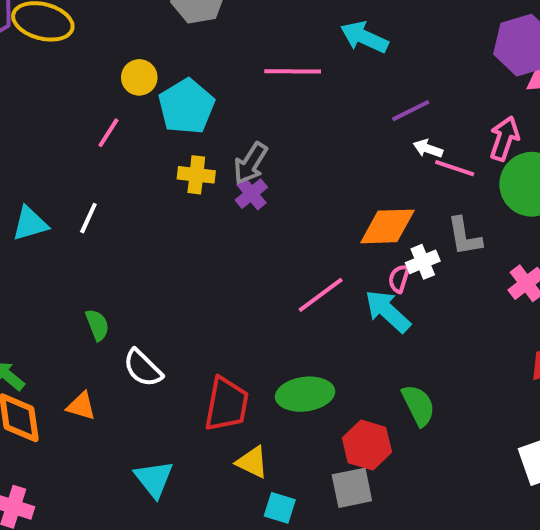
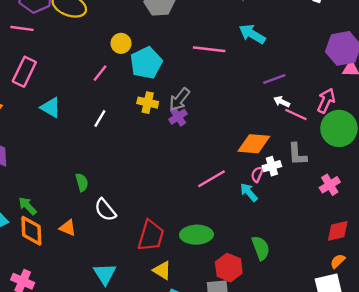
white line: (88, 218) -> (100, 119), moved
cyan triangle: (30, 224) -> (51, 108), moved, turned 40
cyan arrow: (388, 311) -> (249, 192), size x0.7

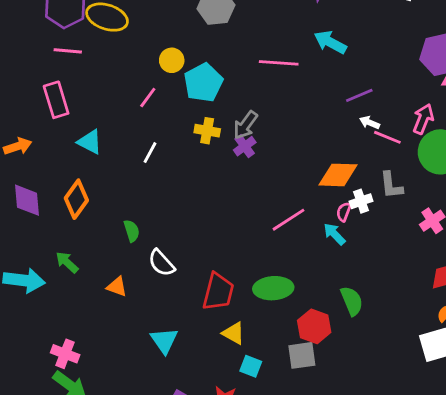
pink line: (22, 28) -> (68, 51), moved
pink rectangle: (24, 72) -> (56, 100), turned -40
orange diamond: (31, 231) -> (76, 199), moved, turned 40

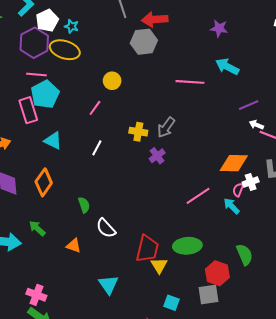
cyan pentagon: (203, 83) -> (45, 94), moved
purple cross: (245, 146) -> (157, 156), moved
yellow triangle: (234, 333) -> (159, 265), moved, turned 30

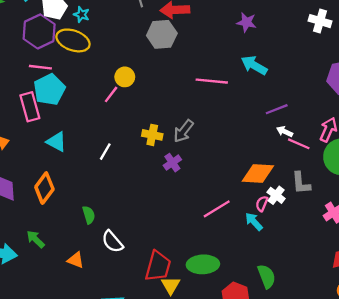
pink line: (95, 108) -> (111, 94), moved
white cross: (251, 182) -> (276, 195), turned -35

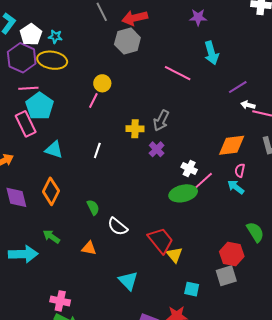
cyan arrow: (254, 65) -> (211, 53), turned -125
pink line: (212, 81) -> (178, 73), turned 32
white cross: (276, 195) -> (189, 168), moved
green ellipse: (203, 264) -> (183, 193), moved
red trapezoid: (158, 266) -> (161, 240), turned -44

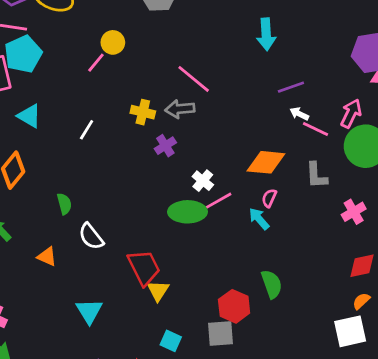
pink line: (178, 73) -> (194, 79), moved
gray arrow: (161, 121) -> (180, 109), turned 45

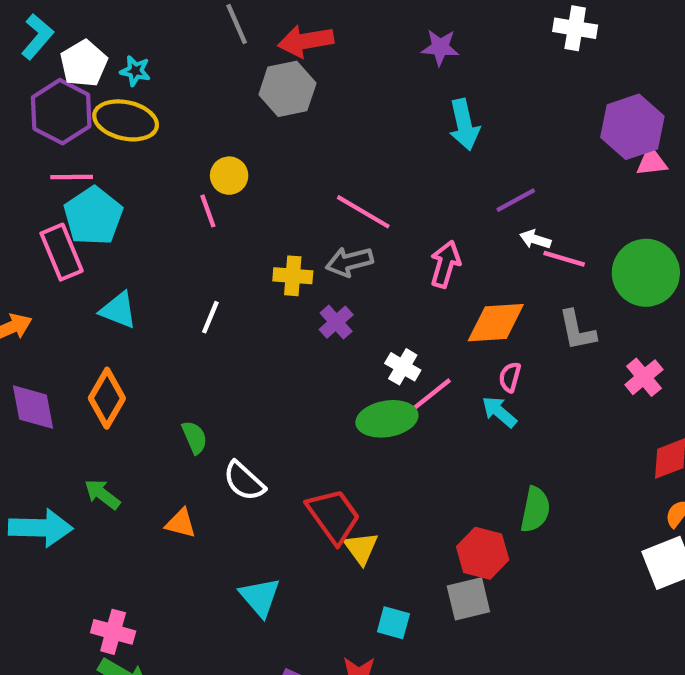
pink line: (96, 63) -> (208, 211), turned -50
pink arrow: (351, 113) -> (445, 264), moved
green semicircle: (272, 284) -> (535, 510), turned 40

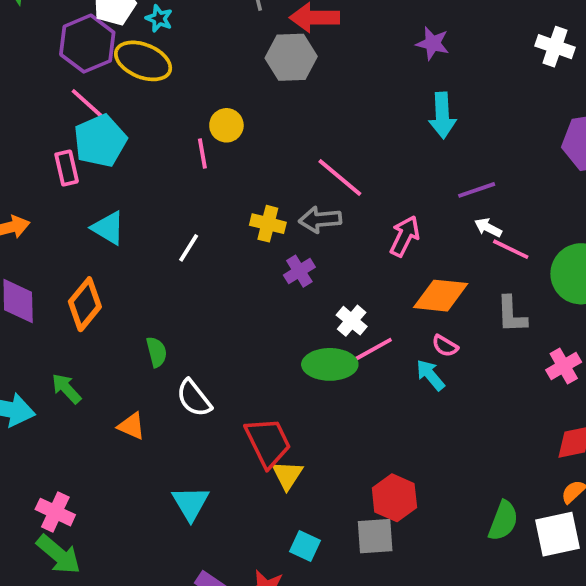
pink line: (72, 177) -> (87, 103), turned 33
pink rectangle: (62, 252) -> (67, 168), size x0.7
pink semicircle: (510, 377) -> (445, 346), turned -84
green semicircle: (535, 510) -> (503, 521), moved

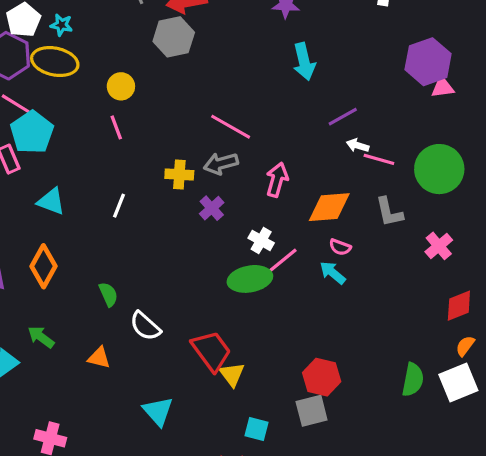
yellow circle: (226, 125) -> (121, 86), moved
pink arrow: (405, 236) -> (277, 180), moved

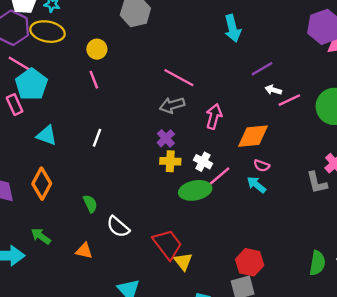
pink line: (379, 159) -> (289, 100), turned -40
yellow cross: (179, 174) -> (170, 161), moved
gray L-shape: (389, 212) -> (317, 183), moved

